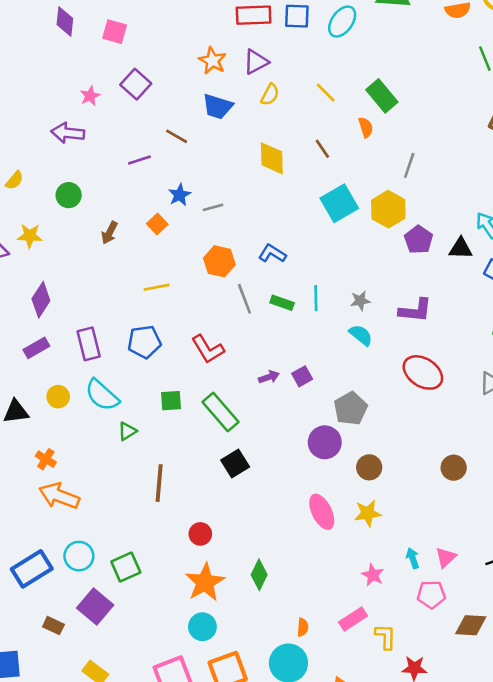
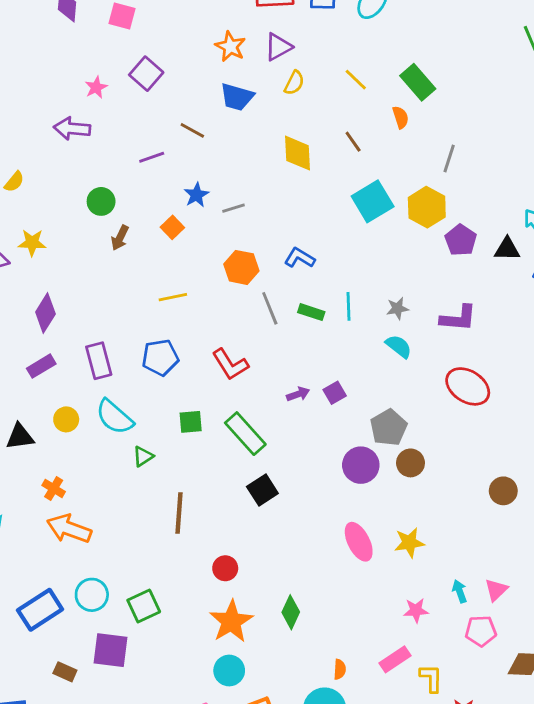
green circle: (69, 195) -> (101, 201), moved
brown circle: (369, 467) -> (410, 463), moved
pink star: (373, 575) -> (416, 610), turned -30
purple square: (95, 606) -> (111, 650), turned -32

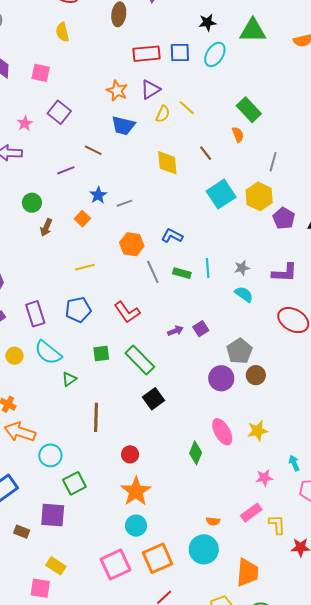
yellow line: (356, 80) -> (187, 108), moved
cyan circle: (92, 595) -> (50, 455), moved
green diamond: (291, 612) -> (196, 453), moved
orange semicircle: (340, 669) -> (213, 521), turned 96

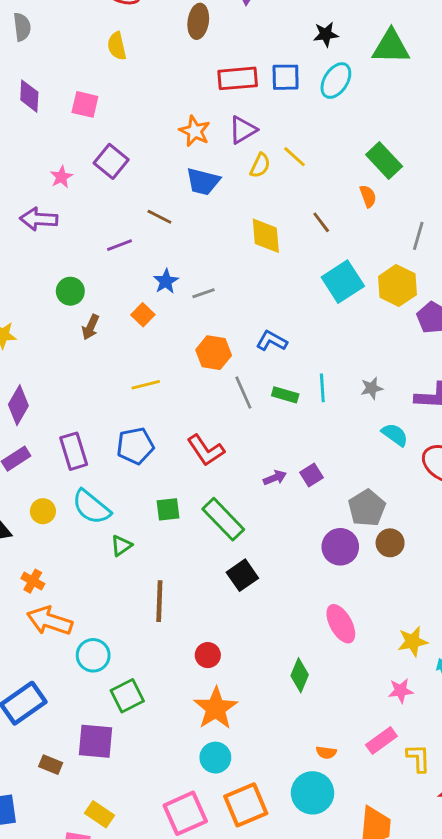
cyan semicircle: (244, 294) -> (395, 435), moved
yellow star: (258, 431) -> (413, 641), moved
green diamond: (196, 453) -> (300, 675), moved

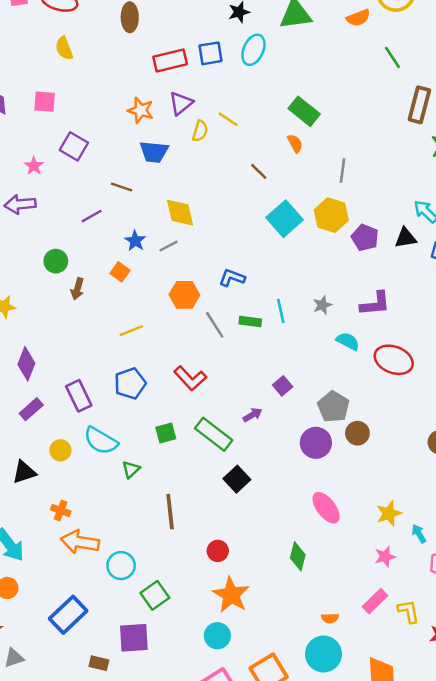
yellow diamond: (266, 236) -> (180, 213), moved
purple arrow: (275, 478) -> (253, 415), moved
cyan circle: (215, 758) -> (217, 636), moved

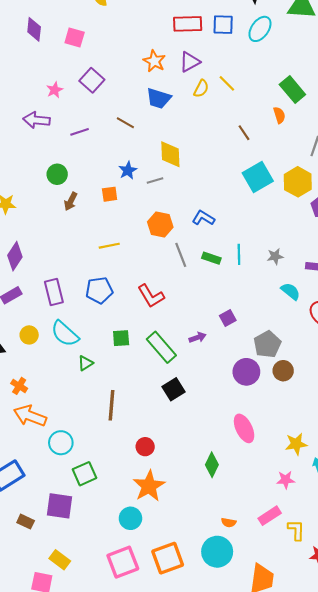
purple line: (92, 216) -> (80, 132), moved
orange square: (120, 272) -> (110, 194), turned 35

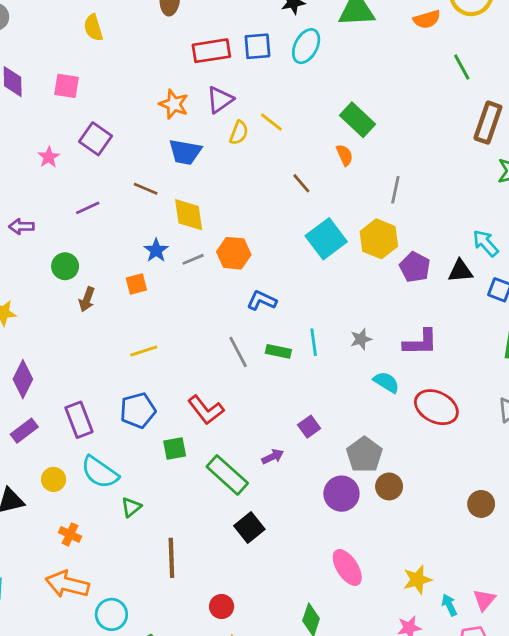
purple arrow: (36, 120) -> (21, 226), moved, size x0.7
yellow diamond: (170, 154) -> (189, 215), moved
orange hexagon: (160, 225) -> (234, 253), moved
green square: (121, 338) -> (175, 448), moved
orange cross: (19, 386) -> (70, 534), moved

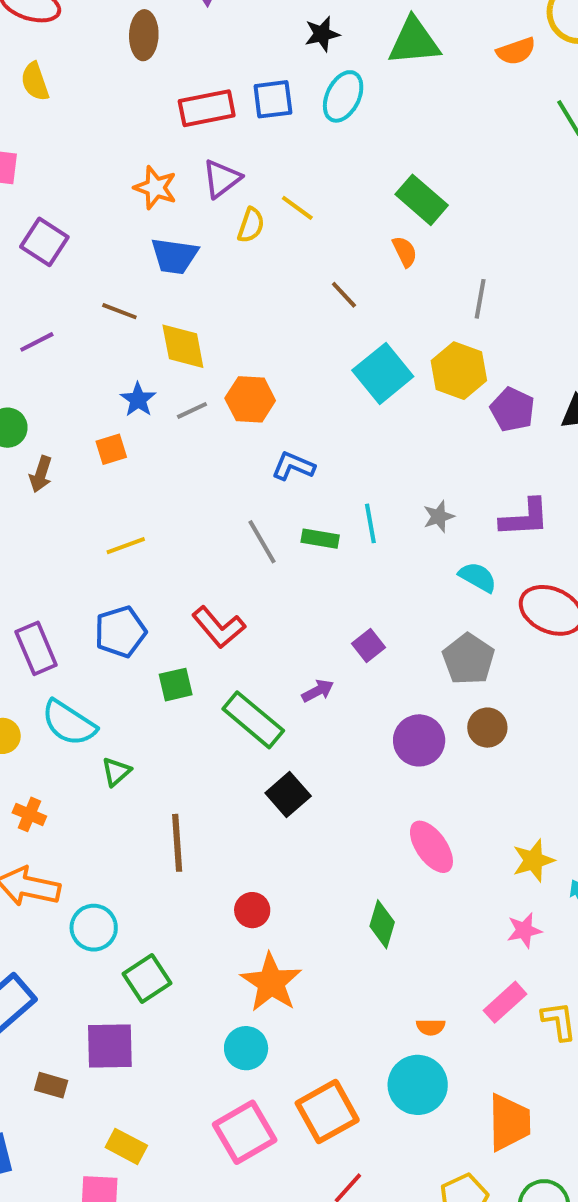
gray pentagon: (364, 455) -> (468, 659), moved

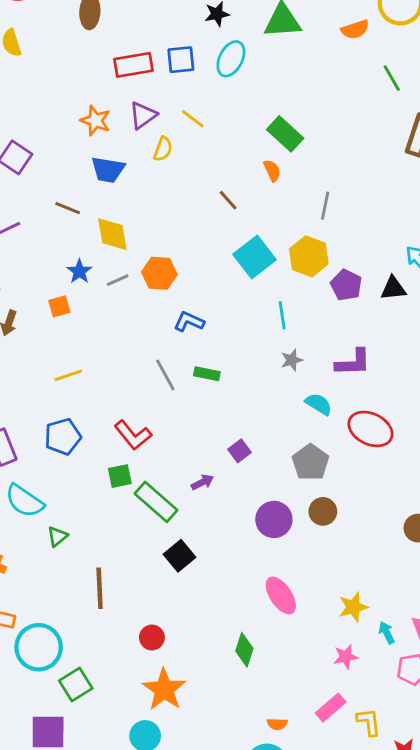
yellow line: (297, 208) -> (193, 119), moved
cyan line: (370, 523) -> (282, 315), moved
green square: (176, 685) -> (120, 476), moved
cyan circle: (94, 928) -> (39, 647), size x1.4

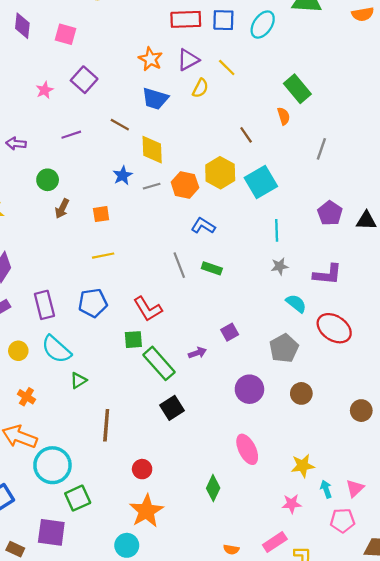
yellow hexagon: (309, 256) -> (220, 173), moved
orange square: (59, 306) -> (101, 214), moved
brown circle: (323, 511) -> (301, 393), moved

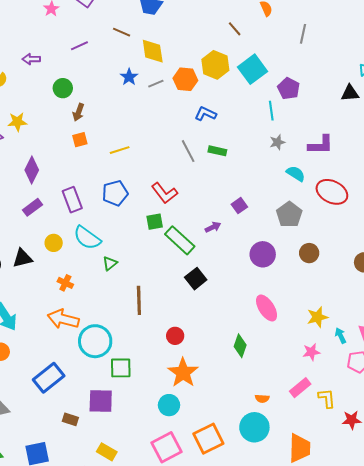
purple pentagon: (330, 213) -> (289, 88), moved
orange square: (101, 214) -> (80, 140), moved
green square: (78, 498) -> (121, 368), turned 30

